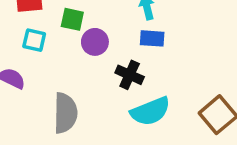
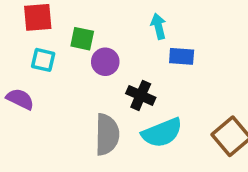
blue rectangle: (152, 38) -> (182, 56), moved
gray semicircle: (65, 113) -> (107, 134), moved

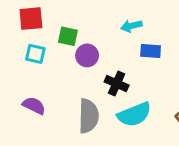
cyan arrow: (158, 26) -> (131, 26), turned -90
purple semicircle: (20, 99) -> (34, 106), moved

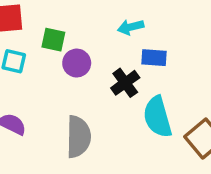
black cross: (117, 83) -> (125, 83), moved, turned 30
cyan semicircle: (134, 114) -> (158, 117), moved, turned 96

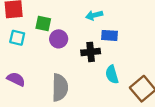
black cross: (125, 83) -> (91, 52), turned 30
cyan semicircle: (158, 117) -> (112, 74), size x0.7

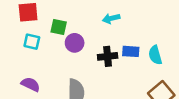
blue rectangle: (110, 35) -> (131, 51), moved
cyan semicircle: (112, 74) -> (155, 55), moved

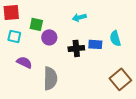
cyan semicircle: (155, 55) -> (115, 38), moved
purple semicircle: (31, 84) -> (24, 62), moved

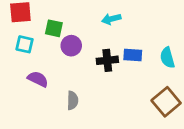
cyan semicircle: (115, 38) -> (167, 58), moved
gray semicircle: (50, 78) -> (73, 100), size x0.6

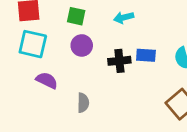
green square: (54, 28) -> (76, 16), moved
cyan square: (24, 44) -> (33, 44), size x1.5

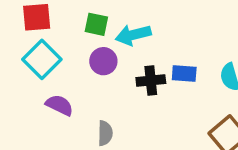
cyan arrow: (124, 18) -> (133, 35), moved, size x1.4
cyan square: (33, 44) -> (42, 59), turned 32

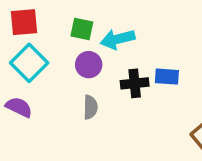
purple semicircle: (59, 105) -> (19, 107), moved
gray semicircle: (105, 133) -> (90, 107), moved

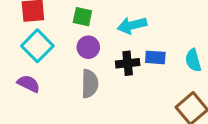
cyan arrow: (118, 39) -> (132, 25), moved
gray semicircle: (90, 107) -> (90, 84), size x1.4

